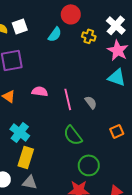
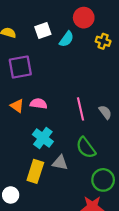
white square: (20, 26) -> (43, 31), moved
pink semicircle: (40, 91) -> (39, 104), moved
cyan cross: (20, 132) -> (43, 138), moved
gray triangle: (30, 182) -> (60, 163), moved

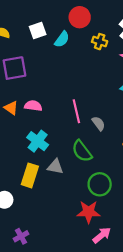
gray semicircle: (105, 112) -> (98, 123), moved

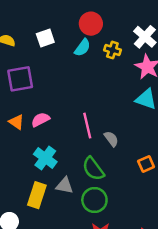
cyan semicircle: (62, 39) -> (82, 48), moved
pink semicircle: (33, 106) -> (40, 120), turned -35
green circle: (100, 184) -> (94, 200), moved

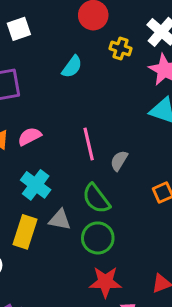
white square: (45, 38) -> (19, 29), moved
cyan semicircle: (82, 48) -> (72, 67), moved
gray semicircle: (111, 139) -> (119, 161), turned -112

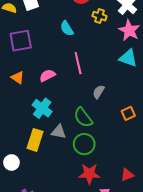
cyan semicircle: (72, 67) -> (67, 28), turned 112
pink semicircle: (30, 136) -> (47, 75), moved
pink line: (89, 144) -> (78, 63), moved

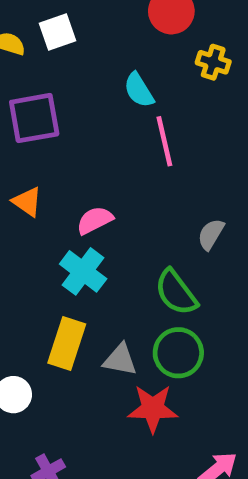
pink line: (78, 63) -> (164, 141), moved
pink semicircle: (47, 75) -> (95, 220), moved
gray triangle: (59, 132) -> (120, 360), moved
red star: (89, 174) -> (153, 409), moved

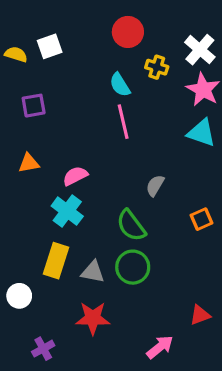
cyan semicircle: (139, 90) -> (120, 85), moved
purple square: (34, 118) -> (34, 106), size x0.7
orange triangle: (27, 202) -> (29, 163), turned -45
red star: (153, 409) -> (93, 318), moved

